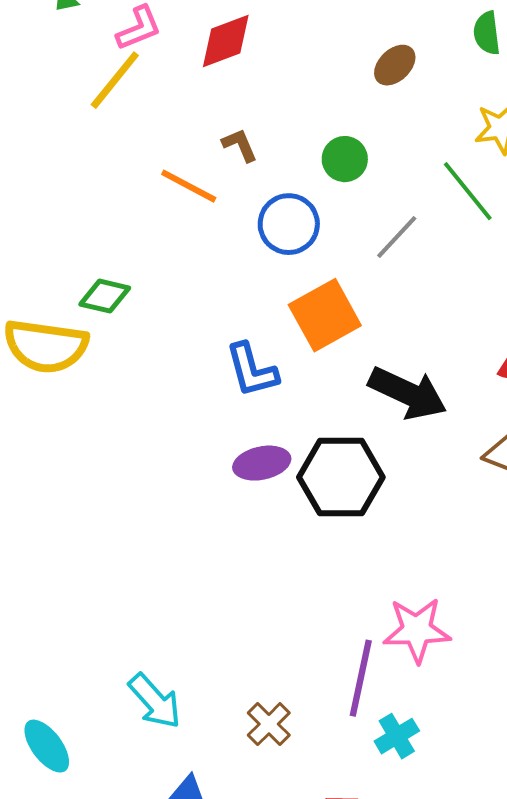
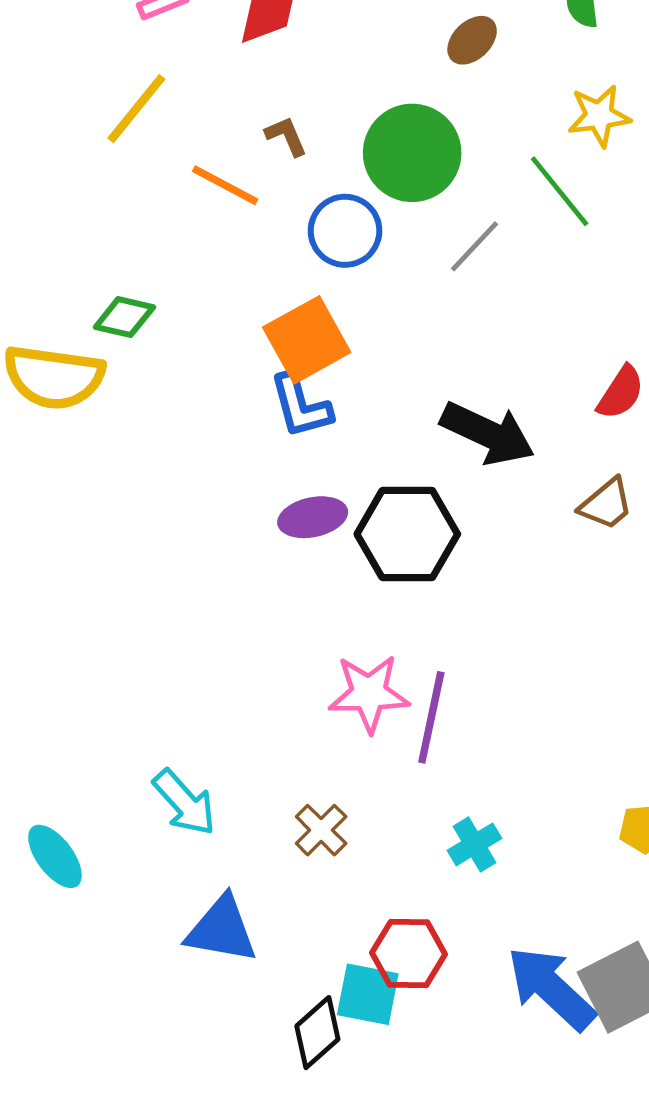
yellow line: (115, 80) -> (136, 109), moved
green circle: (345, 159) -> (412, 153), size x1.8
orange square: (325, 315) -> (307, 340), moved
pink star: (417, 630) -> (369, 693), moved
purple line: (361, 678) -> (431, 717), moved

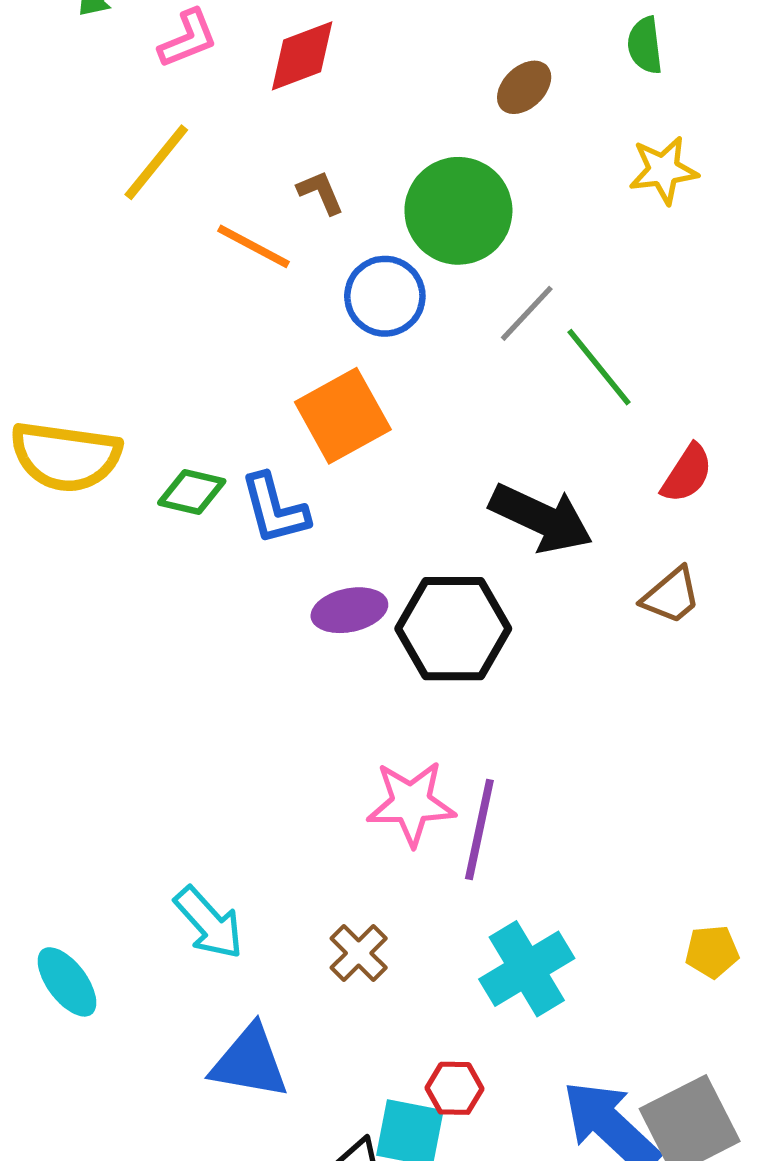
green line: (560, 191) -> (599, 367), moved
green diamond: (124, 317) -> (192, 492), moved
blue L-shape: (301, 406) -> (275, 509), moved
cyan cross: (474, 844) -> (527, 969), size x1.6
red hexagon: (409, 953) -> (455, 1088), size x0.7

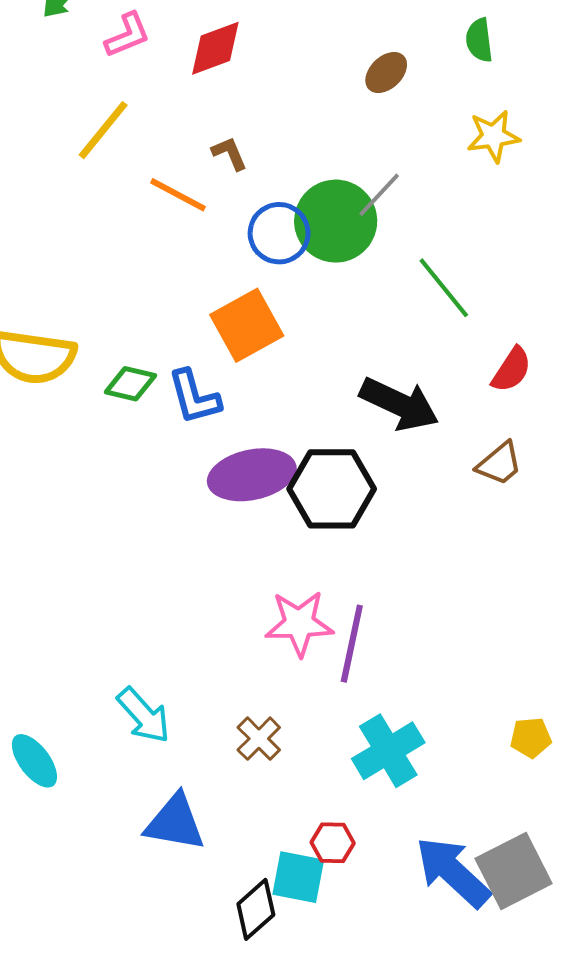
green circle: (458, 211) -> (336, 221), moved
gray line: (527, 313) -> (379, 195), moved
purple ellipse: (349, 610) -> (252, 475), size x1.5

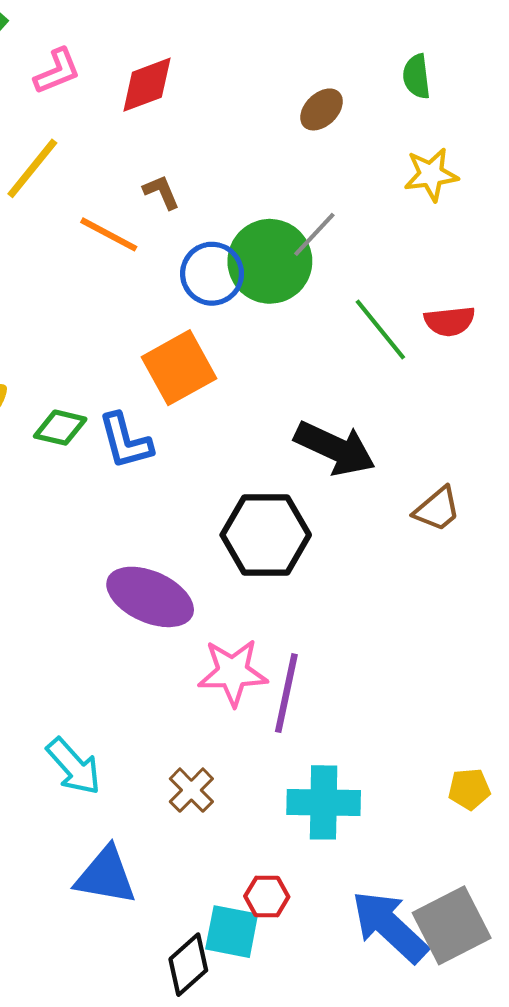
red semicircle: (512, 370) -> (450, 321), moved, turned 51
purple ellipse: (252, 475) -> (150, 597), moved, turned 36
cyan cross: (388, 751) -> (324, 802), turned 32

